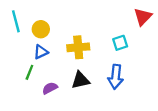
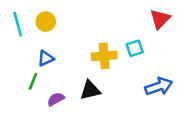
yellow circle: (41, 29) -> (46, 22), moved
yellow cross: (78, 47) -> (104, 56), moved
blue arrow: (116, 77) -> (159, 86), moved, turned -115

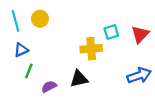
red triangle: (160, 19) -> (140, 34), moved
cyan square: (135, 48) -> (111, 32), moved
blue triangle: (46, 58) -> (21, 50), moved

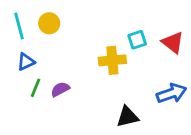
red triangle: (140, 34) -> (173, 43), turned -36
black triangle: (79, 79) -> (128, 117), moved
purple semicircle: (49, 87) -> (60, 89), moved

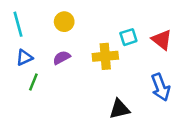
yellow circle: (49, 23) -> (64, 22), moved
purple semicircle: (60, 89) -> (62, 58), moved
blue arrow: (171, 93) -> (161, 87), turned 88

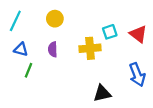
cyan line: (18, 24) -> (15, 21), turned 40
blue triangle: (24, 58) -> (21, 49), turned 40
purple semicircle: (62, 58) -> (53, 49), turned -64

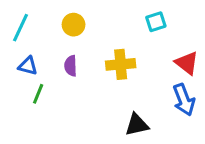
cyan square: (110, 32) -> (156, 22), moved
red triangle: (138, 34) -> (187, 63), moved

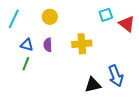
red triangle: (187, 63) -> (127, 24), moved
blue triangle: (28, 66) -> (27, 45), moved
blue arrow: (184, 100) -> (116, 76), moved

